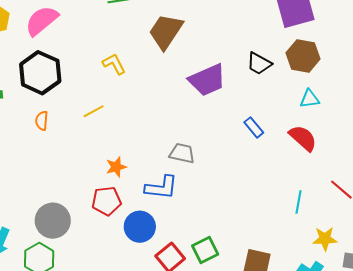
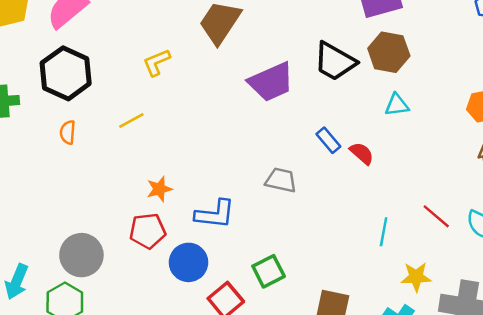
black trapezoid: (259, 63) -> (335, 61), size x1.4
yellow L-shape: (114, 64) -> (157, 62), turned -85
red semicircle: (303, 138) -> (362, 153), moved, size x0.7
gray trapezoid: (182, 153) -> (281, 180), moved
green square: (205, 250) -> (269, 271), moved

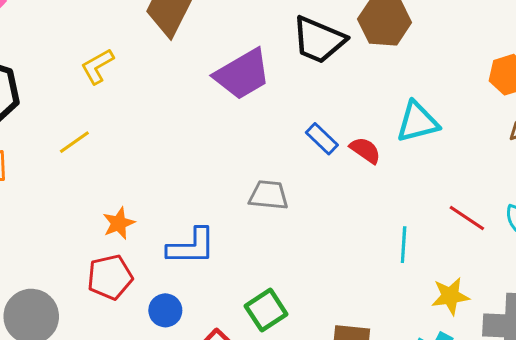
cyan triangle: (397, 105) -> (417, 122), moved, size x1.4
blue circle: (188, 262) -> (165, 310), size x0.7

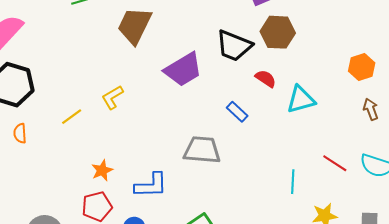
yellow L-shape: (97, 66) -> (113, 97), moved
red semicircle: (365, 150) -> (266, 79), moved
gray trapezoid: (269, 195) -> (202, 150), size x1.4

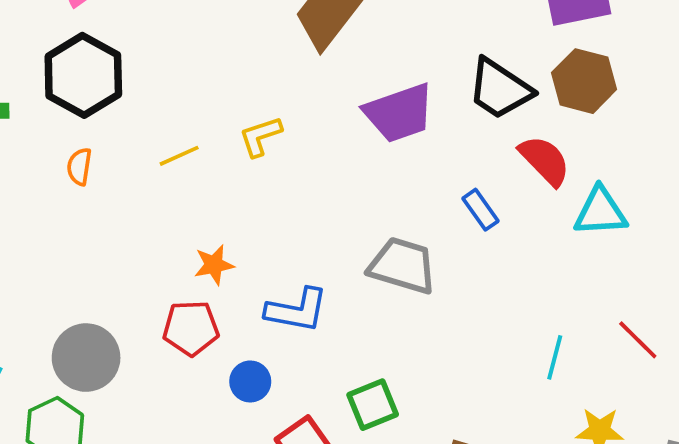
red semicircle: (266, 79) -> (545, 160), size x1.4

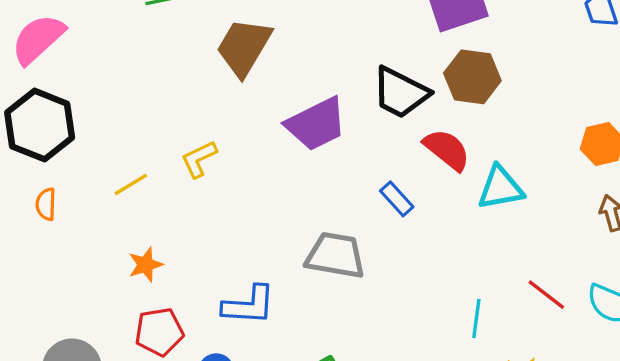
orange star: (214, 265) -> (145, 265), moved

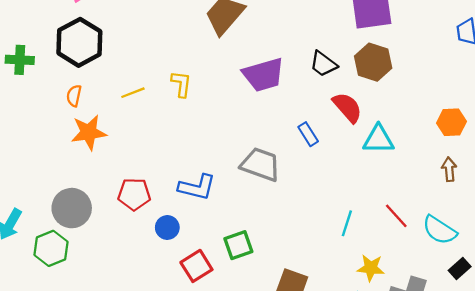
black trapezoid: (400, 93) -> (323, 64), size x0.7
yellow L-shape: (199, 159) -> (181, 84), turned 112
orange star: (145, 265) -> (89, 132), moved, size x1.5

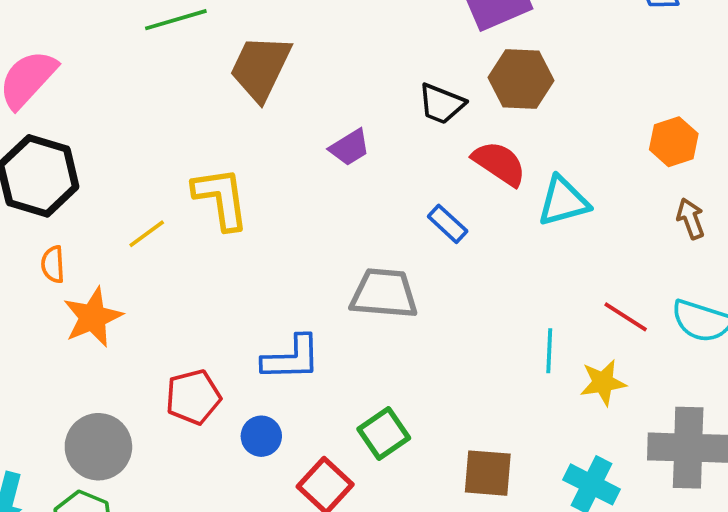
purple trapezoid: (263, 75) -> (350, 147), size x0.6
yellow L-shape: (181, 84) -> (221, 198), size x1.5
yellow star: (371, 268) -> (603, 383), moved

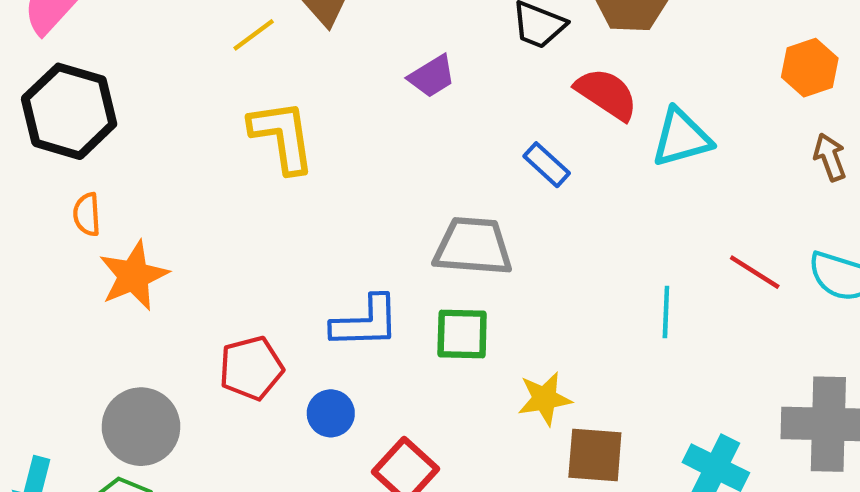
yellow line: (147, 234) -> (254, 35), moved
yellow star: (603, 383) -> (545, 399), moved
green square: (384, 433) -> (462, 334), moved, turned 36

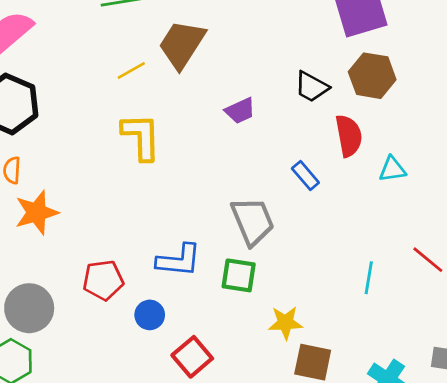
red semicircle: (606, 94) -> (349, 136), turned 39
cyan triangle: (681, 138) -> (392, 169), size x0.7
gray trapezoid: (473, 246) -> (253, 221), turned 56

